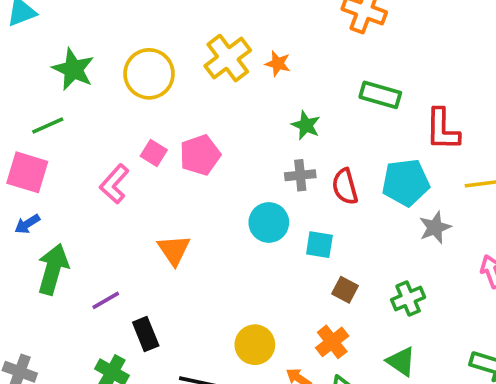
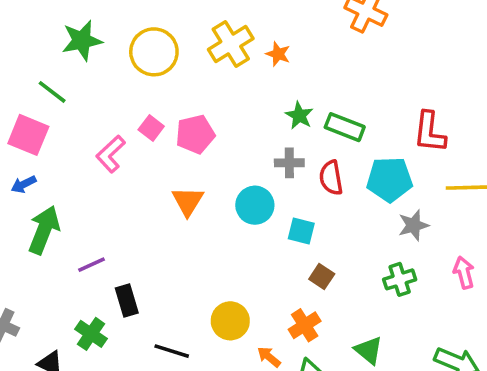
green star: (73, 69) -> (82, 40), turned 30
green rectangle: (380, 95) -> (345, 127), moved
green line: (48, 125) -> (52, 92), turned 56
orange triangle: (174, 250) -> (188, 201), moved
green cross: (408, 299) -> (400, 279), moved

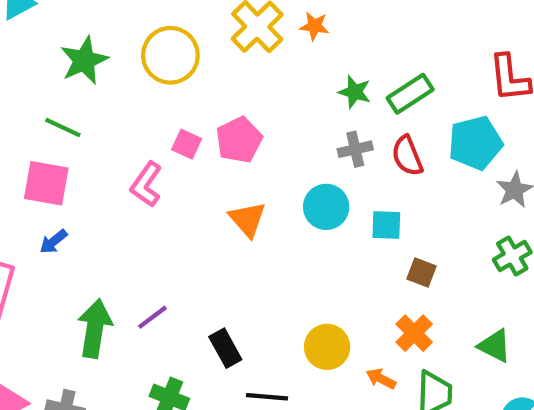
green rectangle: (345, 127) -> (410, 94), turned -42
green arrow: (44, 230) -> (95, 328), moved
black rectangle: (127, 301) -> (225, 348), moved

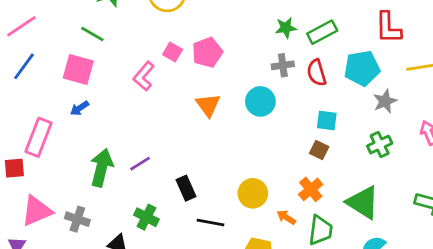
green star: (355, 92) -> (286, 28), turned -30
cyan square: (386, 225) -> (327, 120), moved
green triangle: (495, 346) -> (363, 202), size x1.5

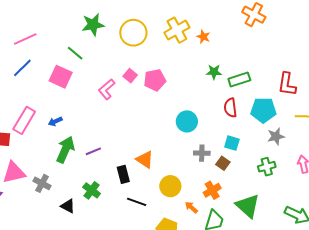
gray cross: (283, 65) -> (202, 153), moved
orange triangle: (208, 105) -> (145, 159), moved, turned -30
blue arrow: (79, 108) -> (55, 121), moved

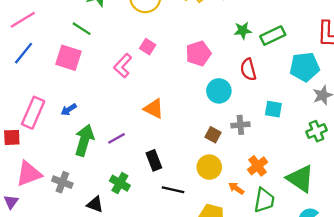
pink pentagon: (155, 80) -> (198, 53), moved
red semicircle: (230, 108) -> (248, 69), moved
orange triangle: (145, 159) -> (154, 109), moved
brown square: (223, 163) -> (213, 135), moved

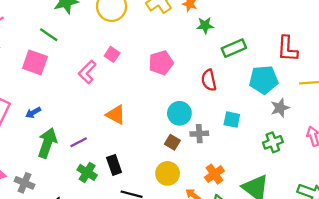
green star: (243, 31) -> (205, 25), moved
cyan circle: (219, 91) -> (179, 113), moved
green cross: (120, 183) -> (87, 172), moved

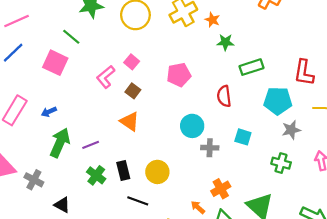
brown square: (172, 142) -> (133, 91), moved
green cross: (273, 142) -> (281, 163), turned 30
yellow circle: (168, 173) -> (157, 172), moved

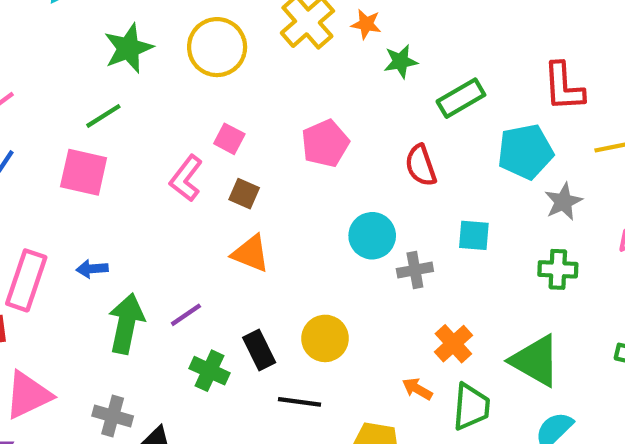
green line: (71, 37) -> (103, 116), turned -60
blue arrow: (49, 112) -> (92, 269), turned 32
gray cross: (34, 180) -> (113, 416), moved

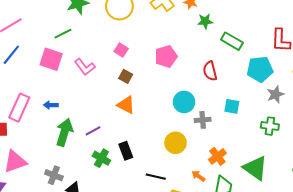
green rectangle: (461, 98) -> (232, 41), turned 55
pink L-shape: (186, 178) -> (85, 67), moved, turned -80
yellow circle: (325, 338) -> (176, 143), moved
black line: (300, 402) -> (156, 177), moved

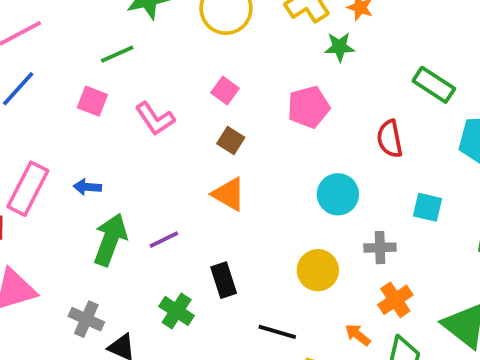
green star: (205, 21) -> (339, 47), moved
pink square: (51, 59) -> (92, 101), size x0.7
gray cross: (203, 120) -> (380, 248), moved
green cross: (101, 158) -> (177, 311), moved

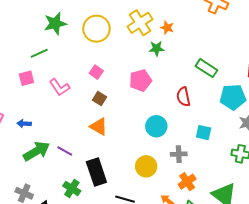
pink square: (92, 101) -> (26, 78), turned -35
green arrow: (110, 240) -> (36, 151), turned 40
purple line: (164, 240) -> (65, 151), turned 56
black rectangle: (224, 280) -> (96, 172), size x1.5

